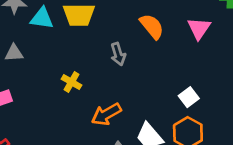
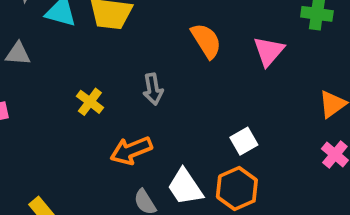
gray arrow: (118, 54) -> (153, 89), moved

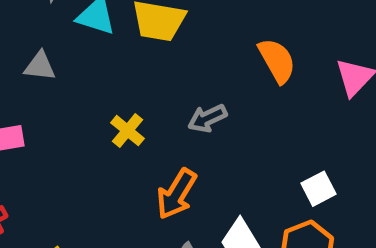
gray arrow: (153, 89) -> (207, 118), turned 72
orange arrow: (131, 150) -> (176, 194), turned -39

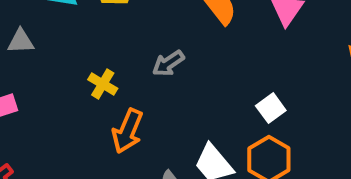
orange arrow: (176, 194) -> (127, 131), moved

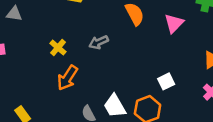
white square: (271, 108) -> (166, 81), moved

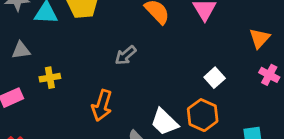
yellow cross: (58, 48) -> (50, 78), moved, turned -35

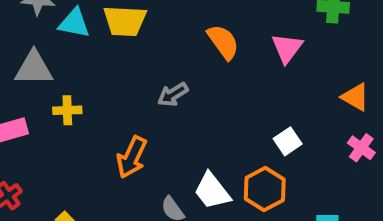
orange triangle: (260, 38) -> (355, 97), turned -50
gray triangle: (21, 50) -> (34, 68), size x1.5

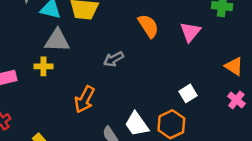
gray triangle: (34, 68) -> (57, 40), moved

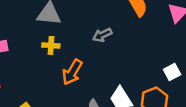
yellow cross: (43, 66) -> (51, 45), moved

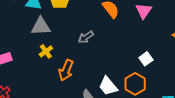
yellow cross: (51, 45) -> (46, 51), turned -32

